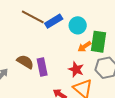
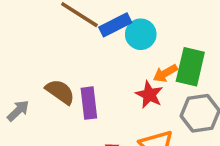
cyan circle: (78, 25) -> (141, 34), moved
red star: (76, 69) -> (149, 95), moved

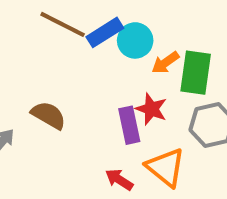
orange arrow: (165, 73) -> (165, 63), moved
purple rectangle: (89, 103) -> (129, 125), moved

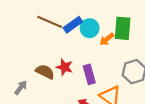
green rectangle: (196, 73) -> (123, 28), moved
red star: (151, 109) -> (65, 67), moved

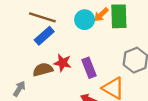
blue rectangle: (73, 25) -> (44, 36), moved
orange arrow: (107, 39) -> (101, 15), moved
brown semicircle: (45, 72) -> (43, 70), turned -36

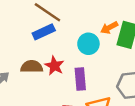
cyan circle: (85, 20) -> (88, 44), moved

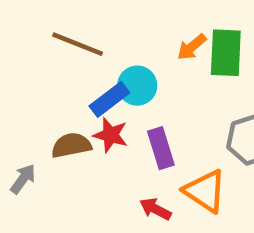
blue rectangle: (44, 32) -> (109, 99), moved
cyan circle: (88, 44) -> (137, 86), moved

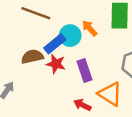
orange arrow: (192, 47) -> (90, 28), moved, turned 90
brown semicircle: (71, 145) -> (32, 57), moved

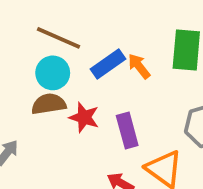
cyan circle: (70, 36) -> (53, 73), moved
blue rectangle: (55, 44) -> (108, 64), moved

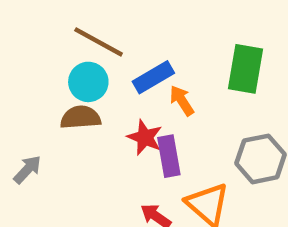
orange arrow: (139, 66) -> (182, 101), moved
red star: (84, 117) -> (145, 137), moved

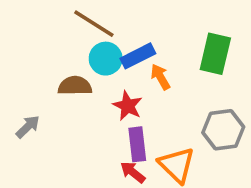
cyan circle: (88, 82) -> (106, 59), moved
purple rectangle: (169, 156) -> (137, 144), moved

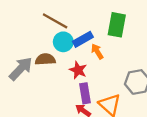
green rectangle: (215, 54) -> (117, 25), moved
gray arrow: (28, 127) -> (21, 69), moved, size x1.6

